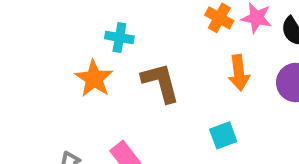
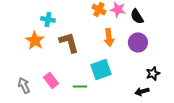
cyan square: (223, 135) -> (101, 69), size x1.5

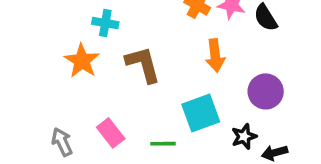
purple circle: (138, 42) -> (266, 91), moved
black star: (153, 73) -> (244, 136), moved

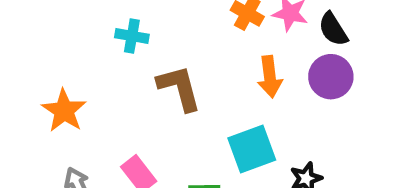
orange star: (82, 61) -> (64, 111), moved
purple circle: (266, 91) -> (331, 77), moved

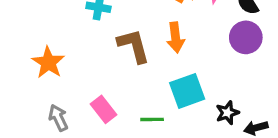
orange arrow: (270, 77) -> (175, 37), moved

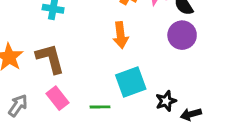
brown L-shape: (134, 46) -> (50, 59), moved
gray arrow: (58, 118) -> (18, 105), turned 60

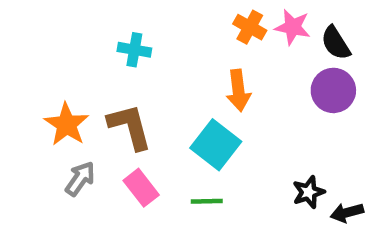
cyan square: (131, 82) -> (216, 145), moved, turned -32
gray arrow: (18, 105) -> (80, 179), moved

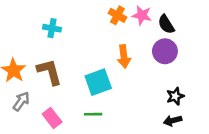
orange arrow: (238, 90) -> (124, 56), moved
cyan square: (216, 145) -> (98, 82), turned 32
pink rectangle: (141, 188) -> (52, 118), moved
black star: (309, 192) -> (175, 96), moved

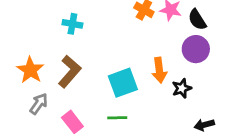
orange arrow: (124, 56) -> (159, 70), moved
brown L-shape: (49, 72) -> (70, 72), turned 56
black star: (175, 96) -> (182, 88), moved

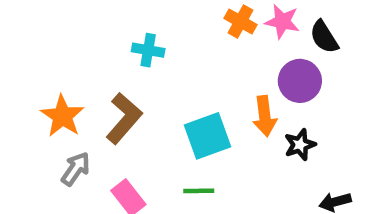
cyan cross: (72, 24) -> (148, 50), moved
purple circle: (196, 49) -> (300, 81), moved

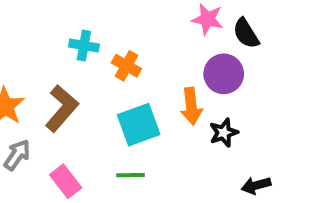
orange cross: (241, 22) -> (126, 66), moved

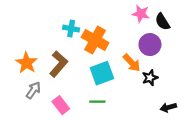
orange cross: (126, 66) -> (95, 40), size x1.6
orange arrow: (191, 106) -> (132, 63), turned -36

